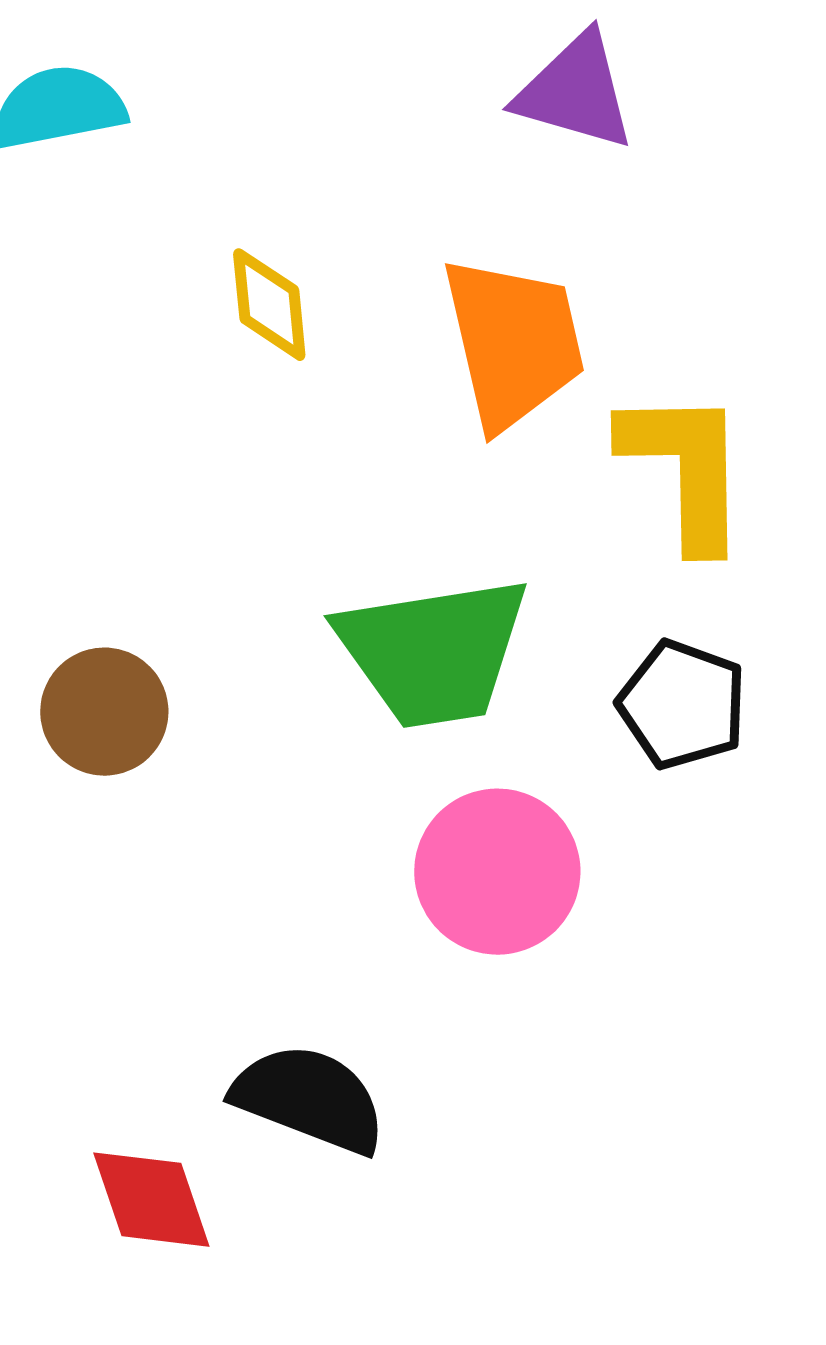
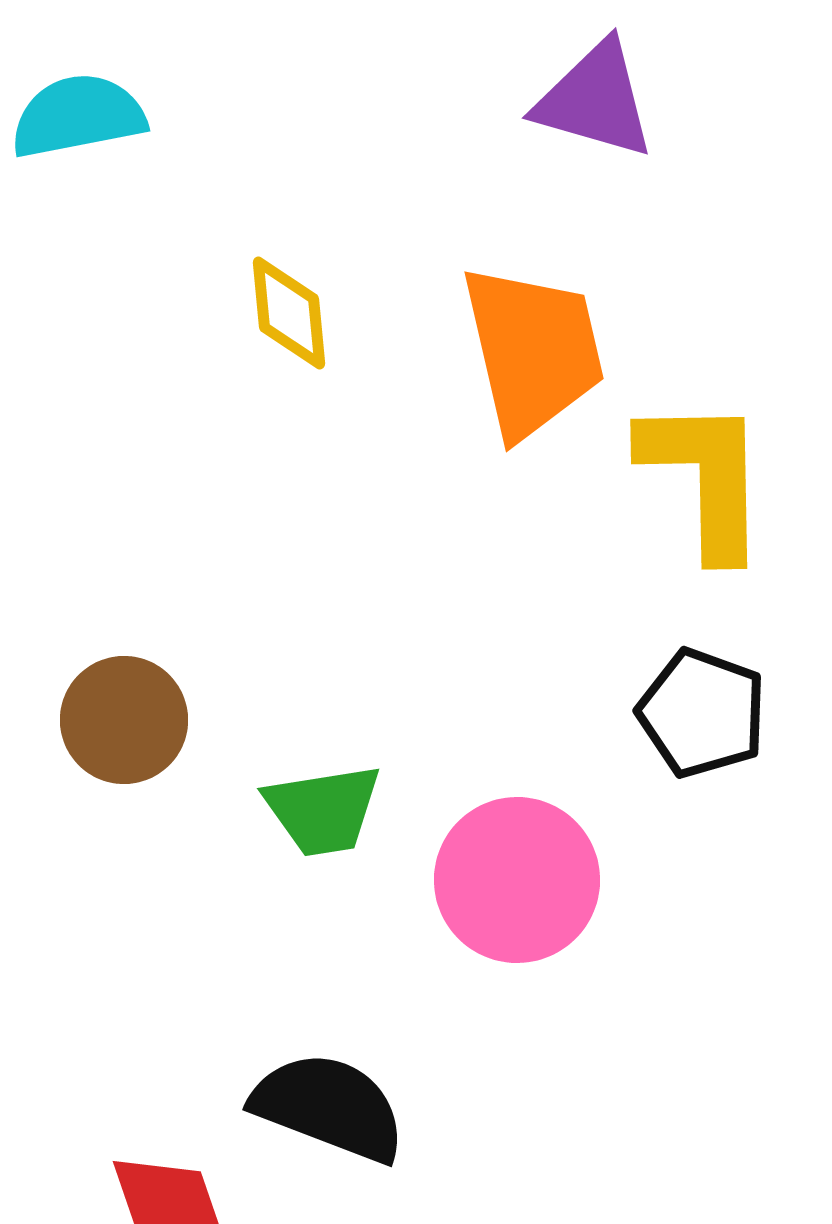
green trapezoid: (433, 652) -> (323, 810), moved, size x0.6

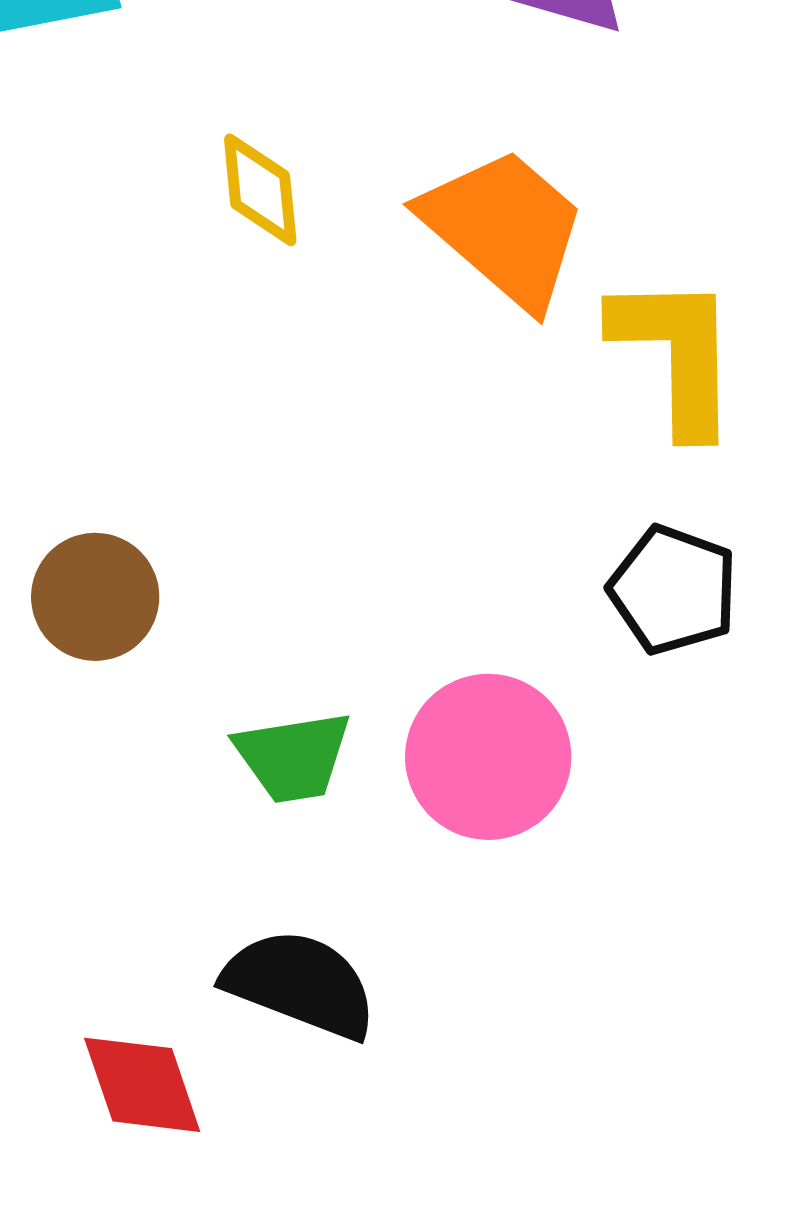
orange trapezoid: (533, 351) -> (504, 228), turned -36
green trapezoid: (323, 810) -> (293, 757), moved

